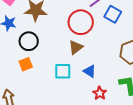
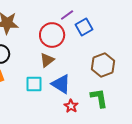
blue square: (113, 14) -> (84, 27), turned 30
blue triangle: (90, 71) -> (61, 84), size x1.5

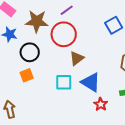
purple line: (67, 15) -> (67, 10), moved
red circle: (52, 35) -> (64, 34), moved

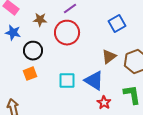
brown star: (37, 21) -> (40, 20), size x0.6
brown triangle: (77, 58) -> (109, 57), moved

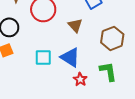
brown triangle: (109, 57) -> (75, 25), moved, turned -35

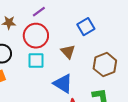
cyan square: (43, 57) -> (36, 61), moved

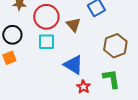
brown triangle: (68, 52) -> (73, 25), moved

